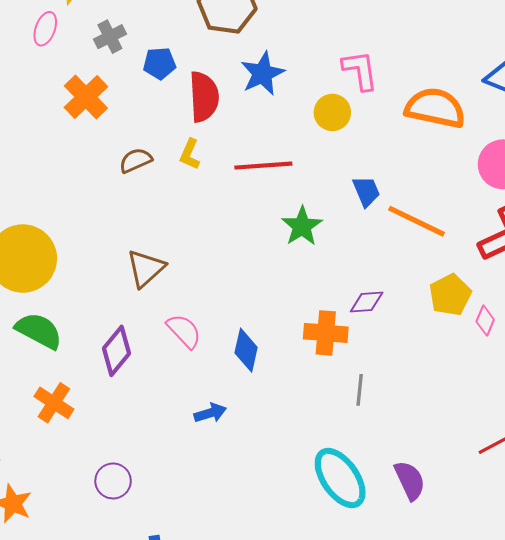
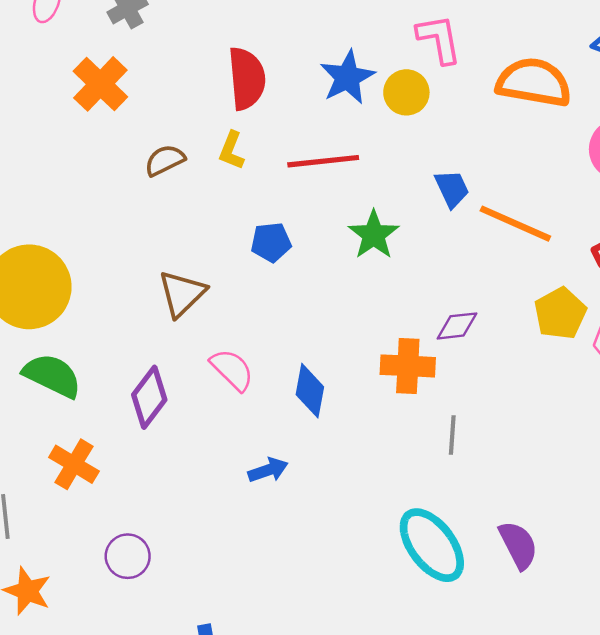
blue pentagon: (159, 63) -> (271, 242), moved
blue star: (263, 74) -> (347, 77), moved
purple circle: (113, 481) -> (128, 556), moved

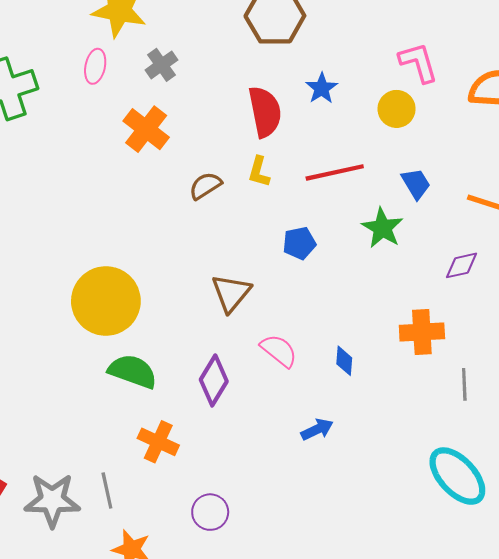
blue star: (347, 77) -> (322, 88), moved, size x0.7
blue trapezoid: (452, 189) -> (416, 184), moved
purple diamond: (457, 326) -> (462, 265), moved
blue diamond: (310, 391) -> (344, 361), size x0.7

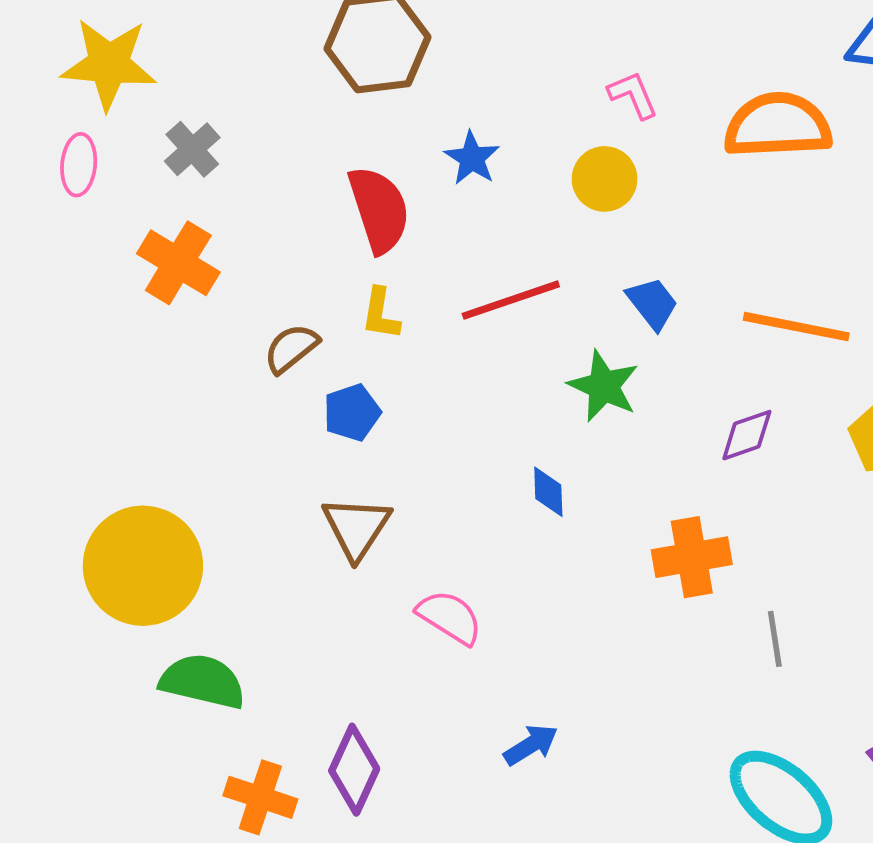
pink L-shape: (418, 62) -> (633, 95), size x0.7
blue pentagon: (299, 243) -> (352, 413), moved
blue diamond: (344, 361) -> (548, 492), moved
purple diamond: (214, 380) -> (354, 770), moved

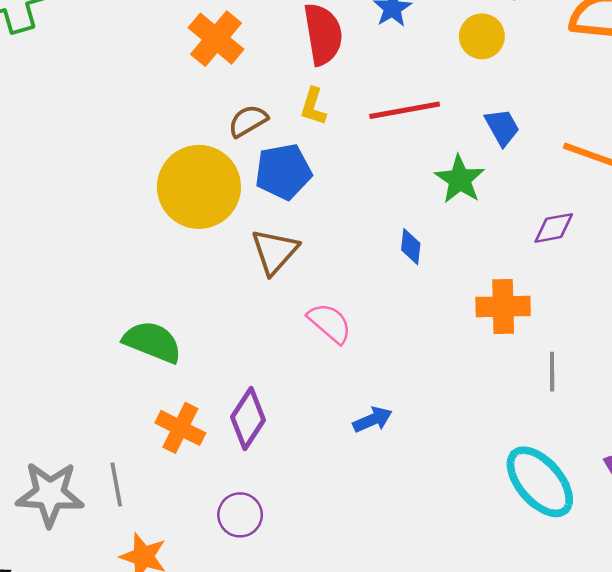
orange cross: (178, 263) -> (216, 39), moved
blue pentagon: (352, 413) -> (283, 172), size x1.4
yellow circle: (143, 566) -> (199, 187), moved

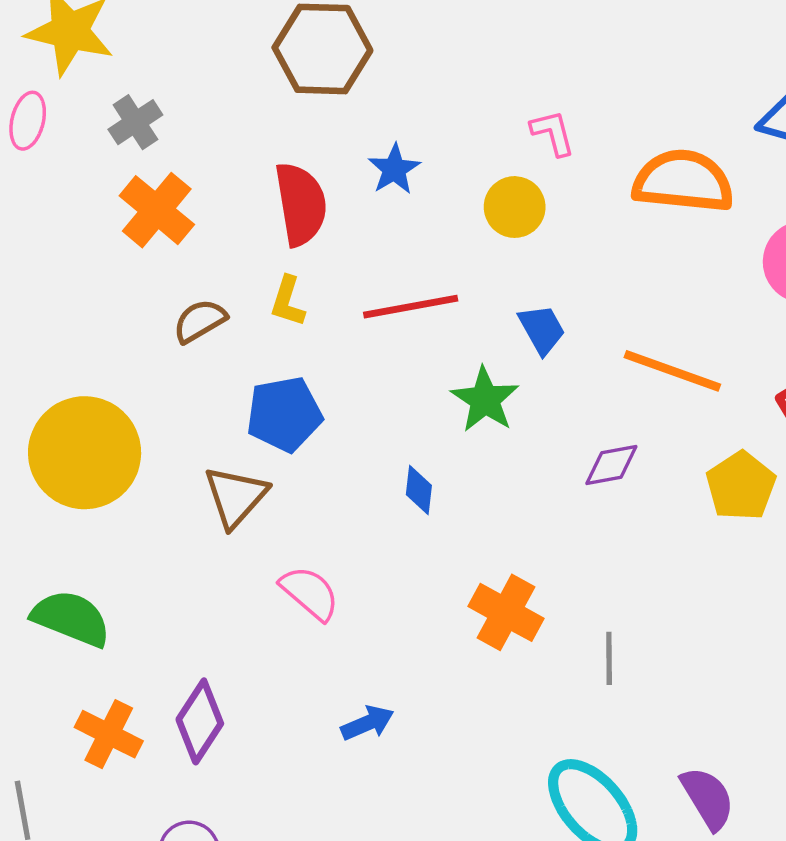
blue pentagon: (283, 172) -> (284, 414), moved
yellow circle: (199, 187) -> (85, 453), moved
orange cross: (503, 307) -> (506, 612), moved, turned 30

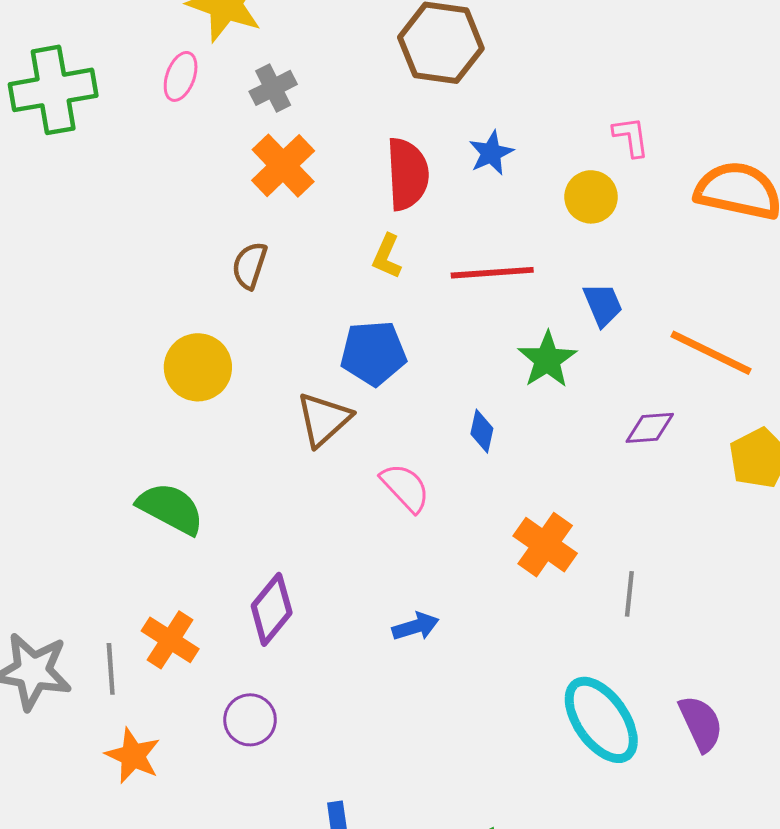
brown semicircle: (200, 321) -> (250, 265), moved, turned -48
yellow circle: (85, 453) -> (198, 367), size x0.7
pink semicircle: (310, 593) -> (405, 488), moved
orange cross: (109, 734) -> (170, 640), moved

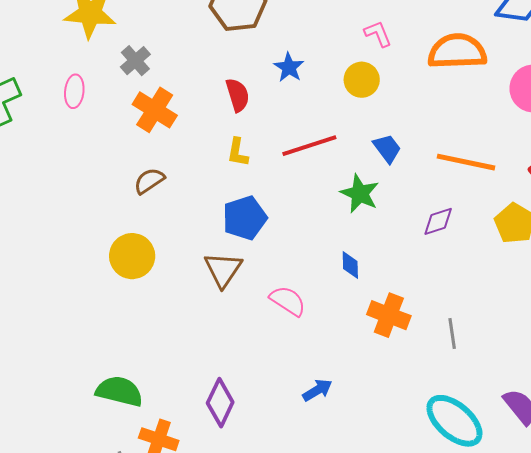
pink ellipse: (181, 76) -> (74, 91), moved
red semicircle: (407, 174) -> (238, 95), size x0.7
brown semicircle: (250, 265) -> (149, 181), turned 52
blue diamond: (482, 431) -> (350, 265), moved
green semicircle: (171, 508) -> (119, 391), moved

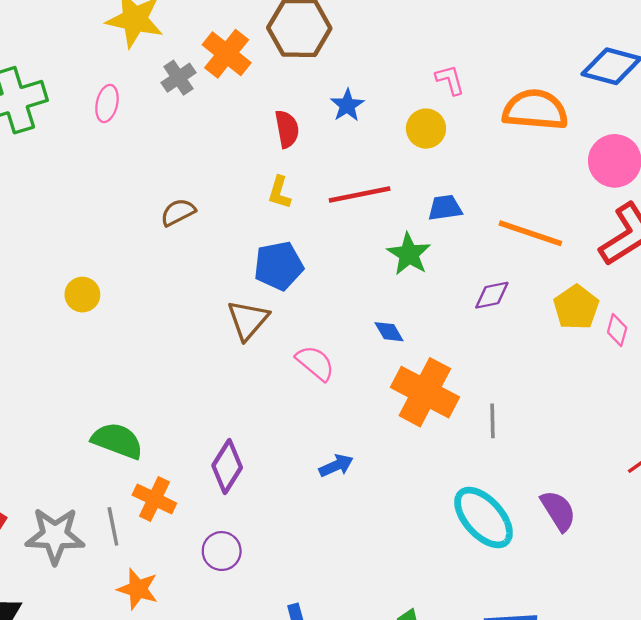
orange cross: (155, 110) -> (227, 54), moved
blue trapezoid: (387, 148) -> (445, 208), turned -68
yellow circle: (132, 256) -> (82, 295), moved, size x0.7
blue diamond: (350, 265) -> (389, 332), turned -36
orange cross: (389, 315) -> (425, 392), size x1.4

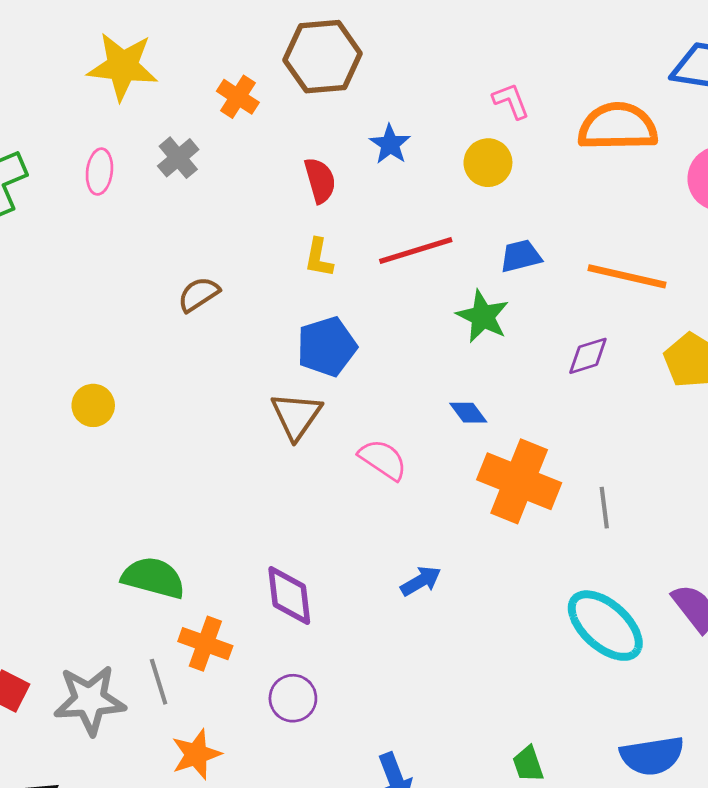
orange cross: (227, 54) -> (238, 97), size x0.7
gray cross: (178, 78) -> (178, 158), moved
purple diamond: (227, 467) -> (289, 595), turned -33
orange star: (138, 589) -> (196, 754), turned -30

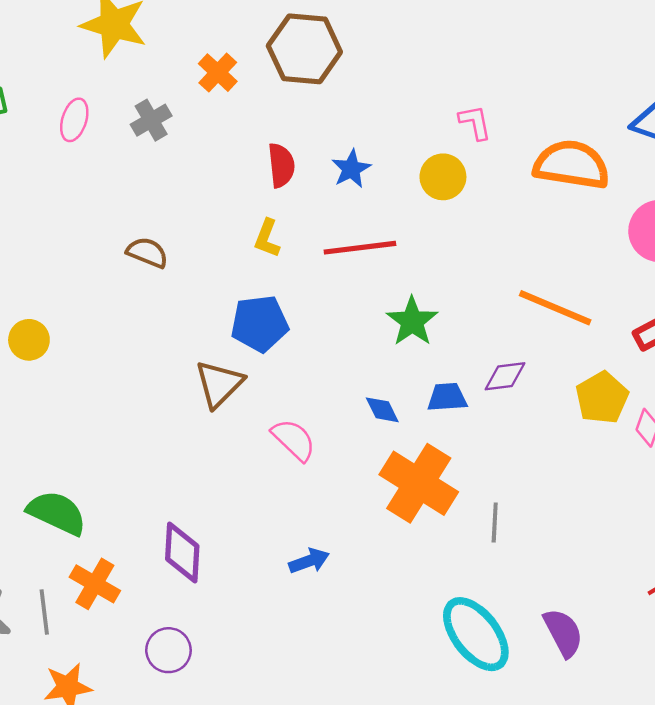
blue star: (390, 144) -> (351, 169), moved
blue trapezoid: (521, 256) -> (447, 397), moved
brown semicircle: (199, 294) -> (147, 253), turned 45

